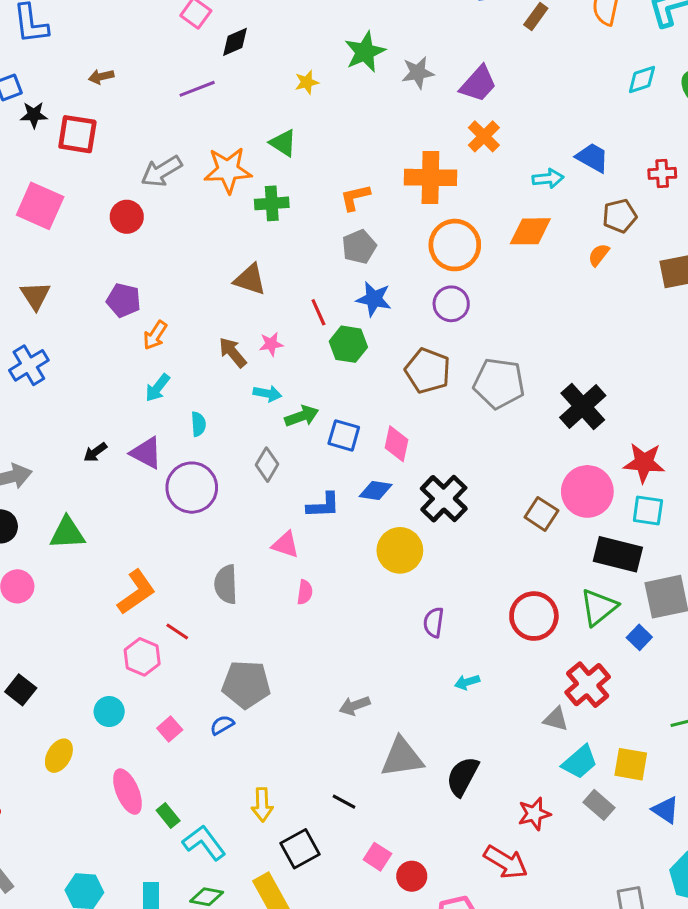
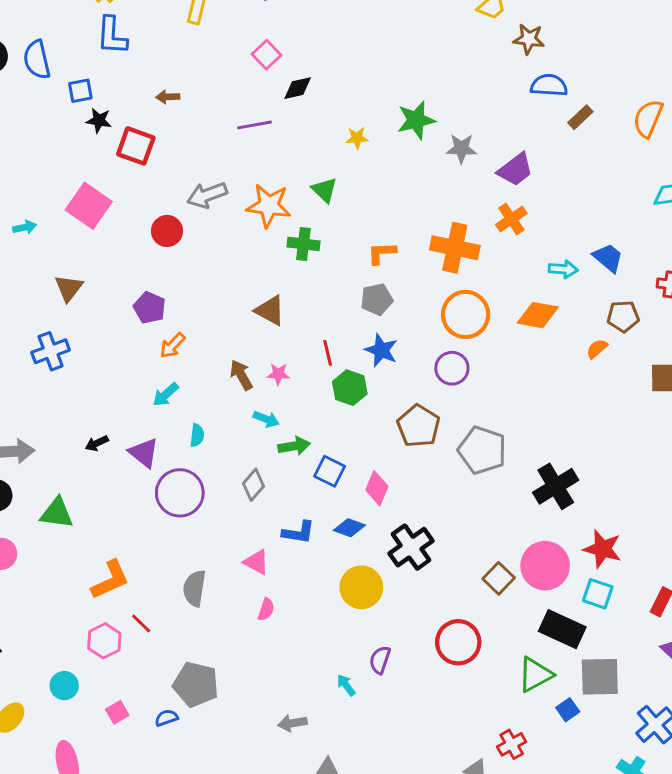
red circle: (534, 616) -> (458, 642), moved
cyan arrow: (467, 682) -> (346, 685), moved, turned 60
red cross: (588, 685) -> (512, 744), size x0.7

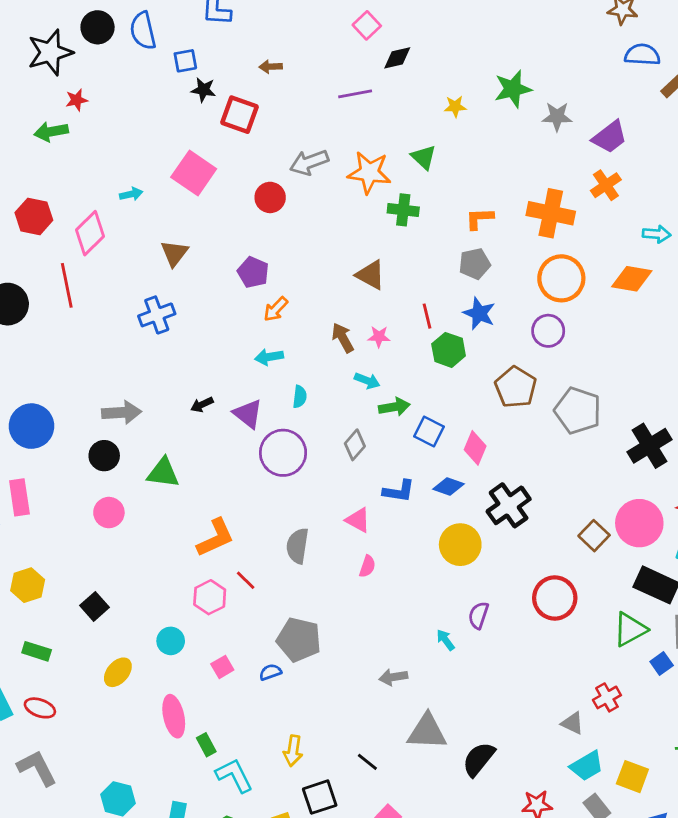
cyan arrow: (166, 395) -> (269, 357), turned 32

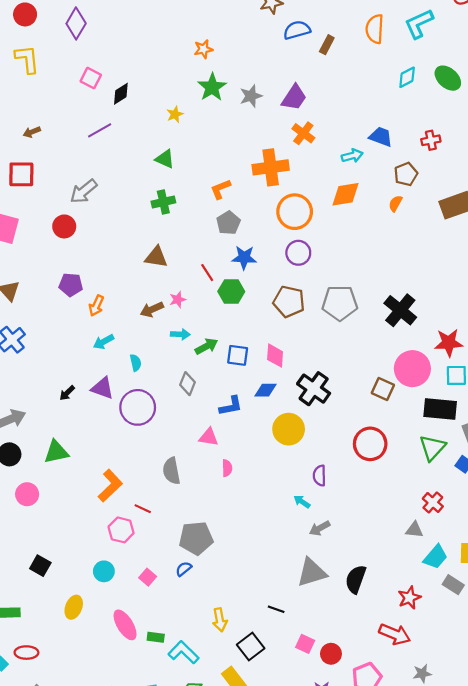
orange star: (369, 173) -> (203, 49), moved, size x0.6
brown arrow: (343, 338) -> (152, 309), turned -65
gray arrow: (393, 677) -> (320, 528), moved
green rectangle: (206, 745) -> (156, 637), turned -35

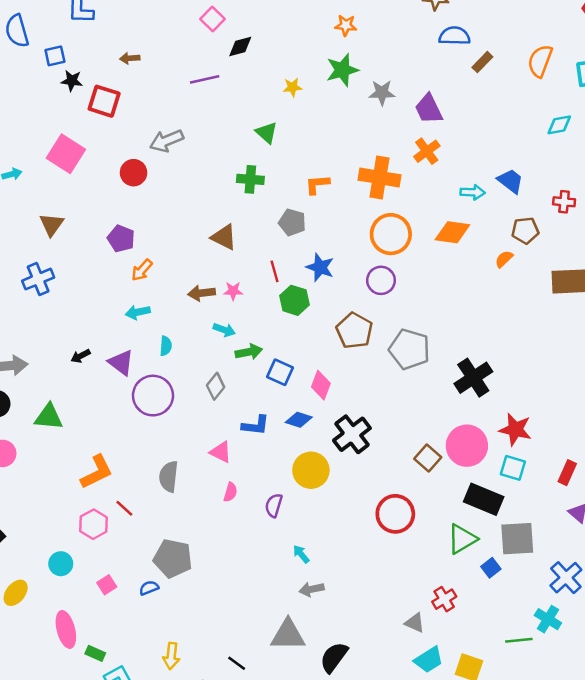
purple trapezoid: (294, 98) -> (429, 109), turned 104
gray pentagon: (228, 223) -> (292, 222), moved, turned 30
purple semicircle: (319, 476) -> (274, 505), moved

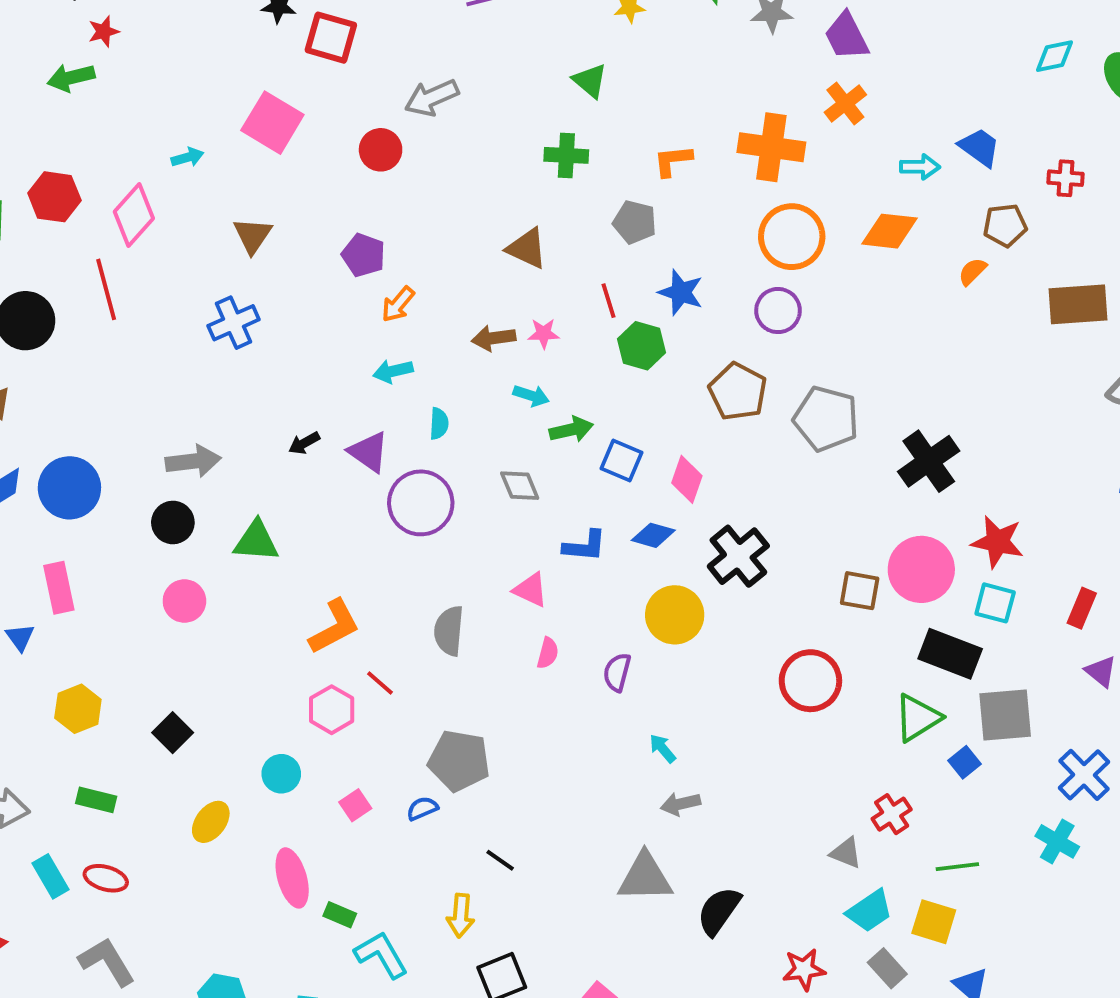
gray diamond: (216, 386) -> (520, 486), turned -60
brown square: (428, 458) -> (860, 591), turned -30
green line: (519, 640) -> (957, 867), moved
black line: (237, 663) -> (500, 860), moved

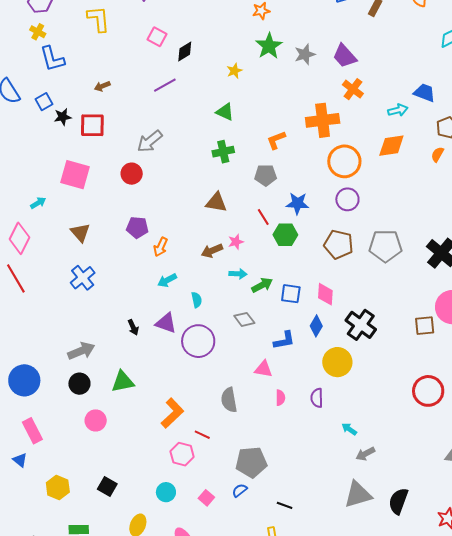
black arrow: (304, 443) -> (133, 327), turned -70
blue diamond: (653, 535) -> (316, 326), turned -60
red circle: (810, 681) -> (428, 391), moved

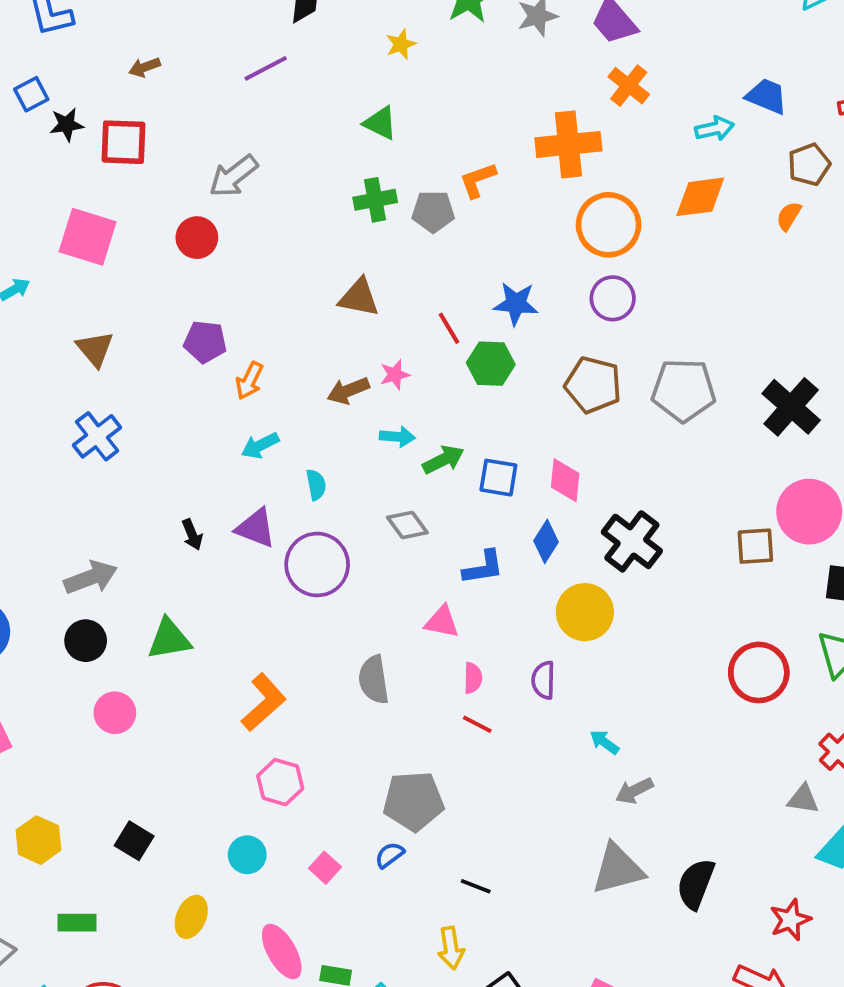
gray pentagon: (266, 175) -> (433, 211), moved
red line: (202, 435) -> (477, 724), moved

